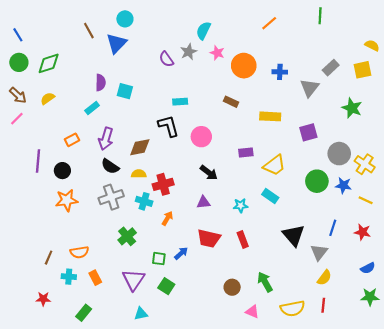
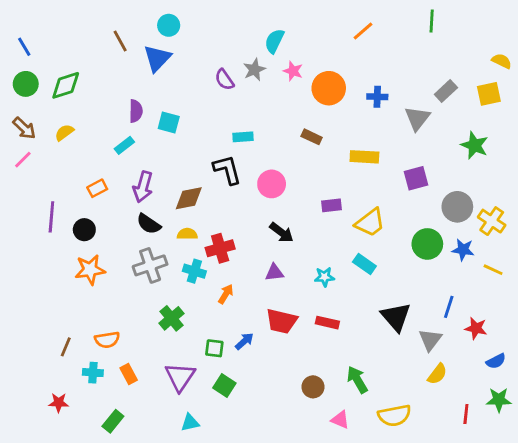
red star: (362, 232) -> (476, 328), moved
red rectangle: (243, 239) -> (327, 323), turned -56
red line: (323, 305) -> (466, 414), moved

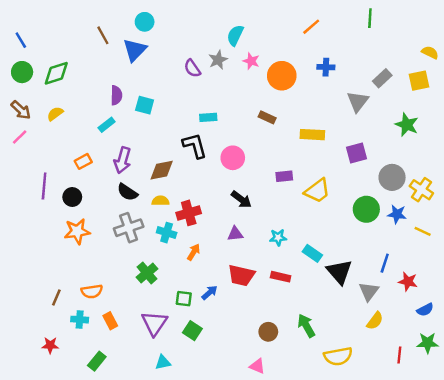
blue cross: (377, 97) -> (326, 67), moved
cyan rectangle: (364, 264) -> (312, 253), moved
pink triangle: (340, 420) -> (257, 366), moved

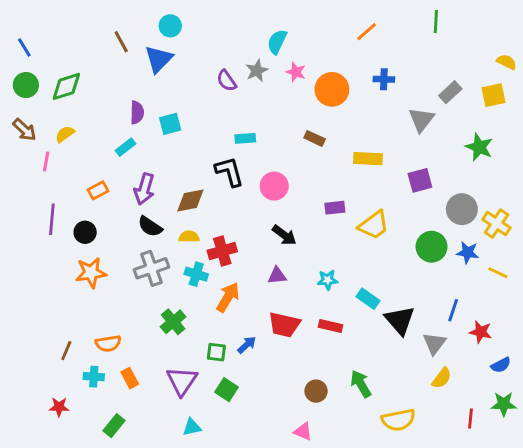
cyan square: (145, 105) -> (170, 124), turned -30
pink line: (20, 137) -> (46, 162), moved, turned -35
orange arrow: (194, 252) -> (228, 297), size x1.5

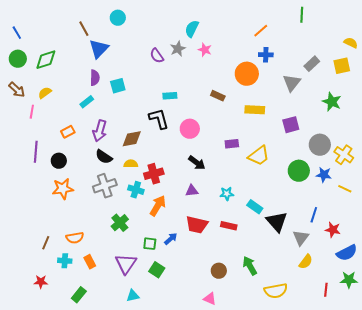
orange line: (367, 32) -> (261, 31), moved
blue triangle: (159, 59) -> (99, 49), moved
orange circle: (332, 89) -> (247, 74), moved
blue semicircle: (501, 365) -> (347, 253), size x1.5

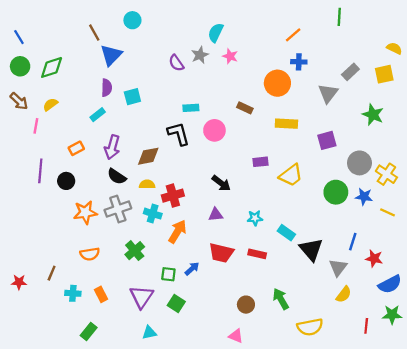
pink circle: (190, 129) -> (214, 130), moved
orange star: (63, 189) -> (85, 212), moved
orange semicircle: (75, 238) -> (90, 254), moved
red star: (41, 282) -> (19, 282), moved

